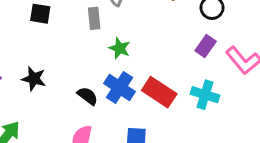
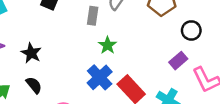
black semicircle: (88, 96) -> (34, 85), moved

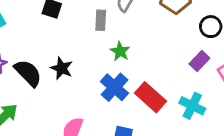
black star: (31, 53) -> (62, 68), moved
black semicircle: (34, 85) -> (28, 73), moved, size x1.5

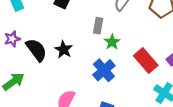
gray rectangle: (101, 20) -> (98, 26), moved
red rectangle: (150, 97) -> (146, 60), moved

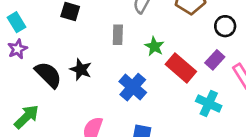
purple star: (12, 39) -> (18, 49), moved
green star: (112, 42) -> (154, 46), moved

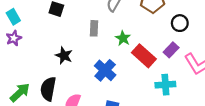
black semicircle: (48, 75) -> (48, 89), moved, turned -125
cyan cross: (209, 104) -> (165, 85), turned -30

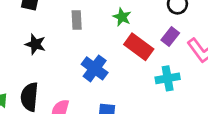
green star: (123, 38) -> (122, 17), moved
black star: (64, 56) -> (35, 44), moved

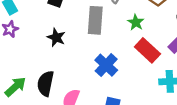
gray rectangle: (77, 20) -> (95, 20), size x1.6

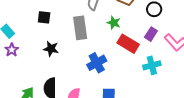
blue cross: (106, 65) -> (97, 63), turned 30

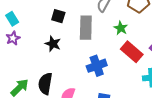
black square: (44, 17) -> (58, 16), moved

